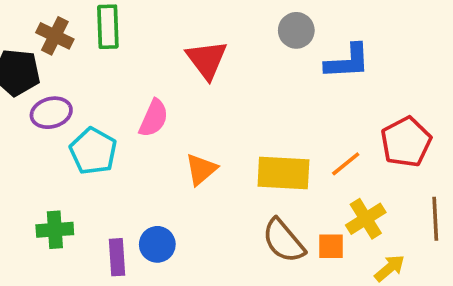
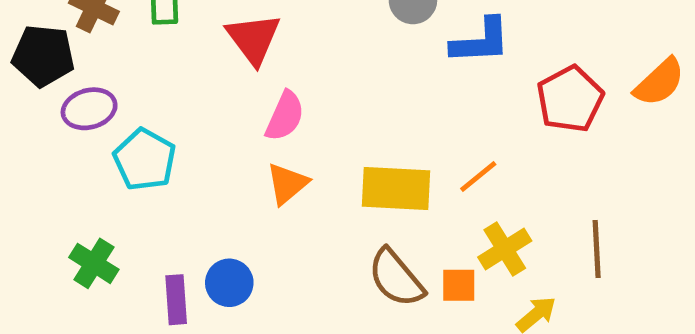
red triangle: (207, 60) -> (253, 39), moved
pink semicircle: (154, 118) -> (285, 116), moved
red pentagon: (406, 142) -> (570, 99), moved
green cross: (55, 230) -> (94, 263), turned 36

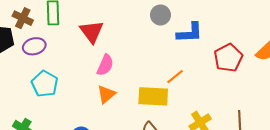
purple ellipse: (89, 109) -> (34, 46), moved
orange line: (478, 176) -> (175, 77), moved

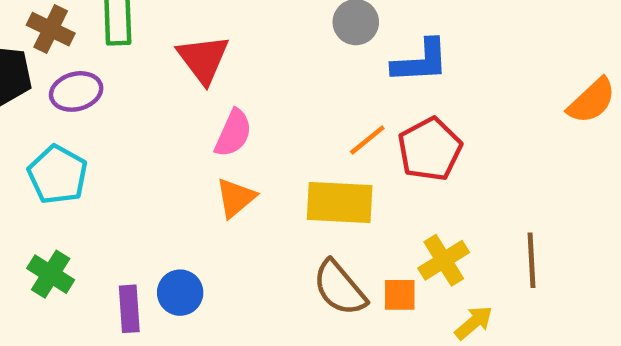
red pentagon: (228, 58) -> (430, 149), moved
orange line: (175, 77) -> (367, 140), moved
cyan pentagon: (45, 84) -> (58, 175), moved

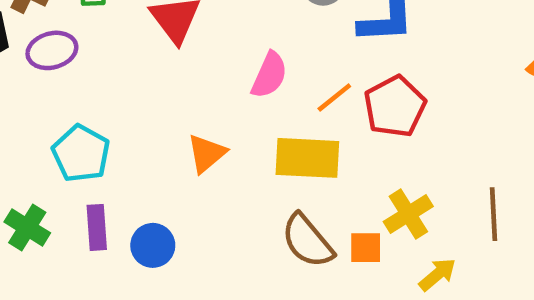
pink semicircle: (233, 133) -> (269, 75), moved
cyan pentagon: (58, 175) -> (81, 153), moved
purple rectangle: (129, 309) -> (97, 227), moved

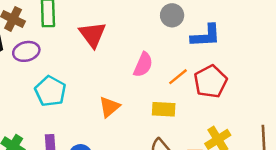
cyan pentagon: (81, 153) -> (50, 91), moved
yellow rectangle: (307, 158) -> (164, 109), size x0.7

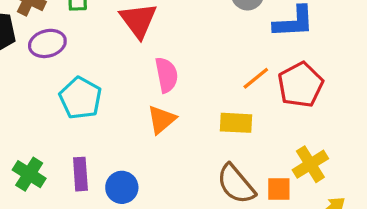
pink semicircle: (143, 65) -> (166, 75), moved, turned -35

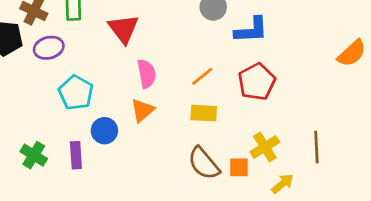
orange line: (256, 78) -> (202, 76), moved
blue circle: (122, 187) -> (104, 131), moved

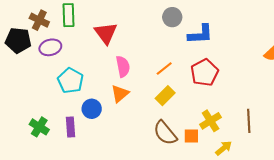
yellow rectangle: (204, 113) -> (165, 96), turned -48

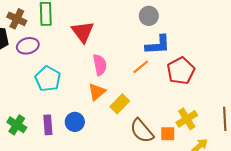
blue L-shape: (200, 34) -> (158, 45), moved
yellow rectangle: (165, 96) -> (120, 104), moved
blue circle: (92, 109) -> (75, 122), moved

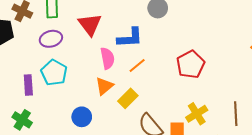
blue L-shape: (158, 45) -> (130, 38), moved
purple ellipse: (28, 46) -> (51, 39), moved
orange line: (141, 67) -> (137, 65), moved
purple rectangle: (48, 125) -> (28, 85), moved

